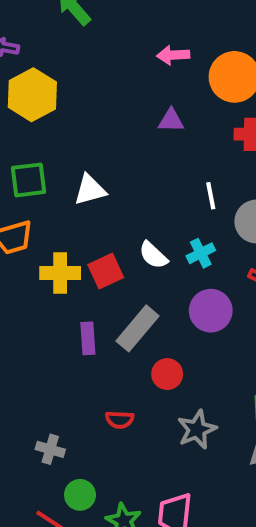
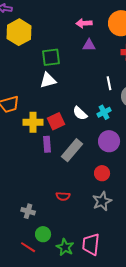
pink arrow: (173, 55) -> (84, 23), moved
green square: (28, 180) -> (51, 57), moved
purple rectangle: (88, 338) -> (47, 144), moved
red circle: (167, 374) -> (102, 173), moved

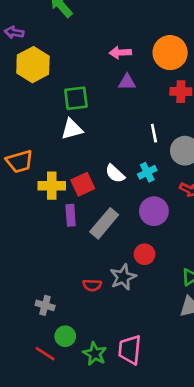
gray star: (102, 201) -> (123, 277), moved

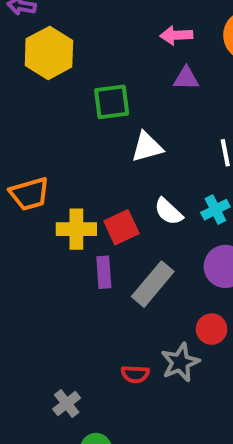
white triangle: (72, 129) -> (147, 147), moved
gray cross: (45, 305) -> (67, 404), turned 36

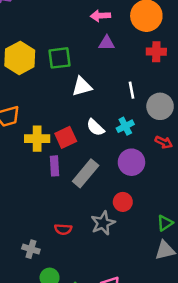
yellow hexagon: (49, 53) -> (20, 58), moved
red semicircle: (135, 374) -> (63, 229), moved
gray cross: (67, 404) -> (31, 249), turned -35

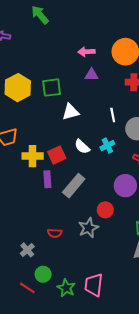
purple circle: (131, 162) -> (125, 186), moved
gray cross: (31, 249) -> (27, 250), turned 32

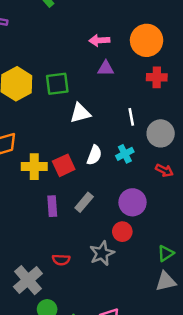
white semicircle: (82, 147) -> (94, 155), turned -112
purple rectangle: (47, 179) -> (52, 206), moved
gray rectangle: (74, 186) -> (84, 202), size x0.7
purple circle: (125, 186) -> (133, 202), moved
gray cross: (27, 250) -> (28, 280), size x1.6

